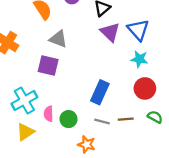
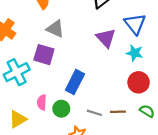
purple triangle: (110, 32) -> (106, 38), moved
blue rectangle: (100, 92) -> (75, 82), moved
cyan cross: (24, 100) -> (17, 72), moved

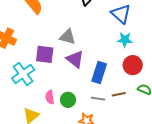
gray triangle: (55, 29) -> (67, 37), moved
purple triangle: (106, 38) -> (75, 59), moved
blue rectangle: (75, 82) -> (99, 73), moved

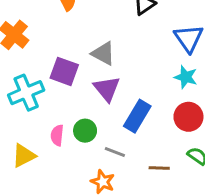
brown line: (119, 94) -> (159, 168), moved
gray line: (98, 99) -> (115, 152), moved
green circle: (68, 100) -> (85, 131), moved

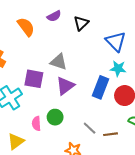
purple triangle: (107, 89) -> (65, 86), turned 42
blue rectangle: (137, 116) -> (101, 87), moved
gray line: (115, 152) -> (90, 128), moved, turned 32

